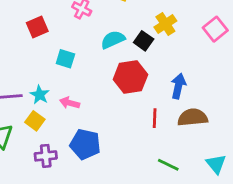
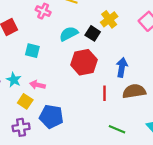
yellow square: (35, 121) -> (25, 101), moved

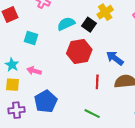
blue arrow: (122, 67) -> (115, 58), turned -66
yellow square: (25, 101) -> (12, 85), moved, turned -32
blue pentagon: (51, 117) -> (46, 101), turned 30
green line: (117, 129) -> (92, 114), moved

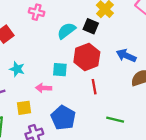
cyan square: (31, 38) -> (60, 70), moved
cyan star: (12, 65) -> (17, 69), moved
red line: (97, 82) -> (94, 87), moved

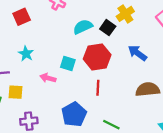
blue arrow: (126, 56) -> (137, 53), moved
yellow square: (24, 108) -> (15, 92), moved
blue pentagon: (63, 118) -> (74, 114), moved

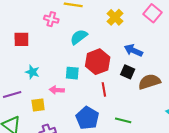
red square: (22, 17) -> (21, 39), turned 35
black square: (108, 28) -> (128, 72), moved
yellow square: (15, 92) -> (38, 105), moved

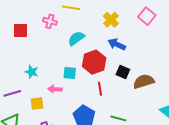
red square: (21, 39) -> (20, 31), moved
blue arrow: (133, 50) -> (117, 44), moved

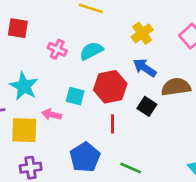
pink cross: (50, 21) -> (57, 49), moved
cyan star: (32, 72) -> (24, 86), size x1.5
brown semicircle: (144, 81) -> (176, 87), moved
yellow square: (37, 104) -> (24, 130), size x1.5

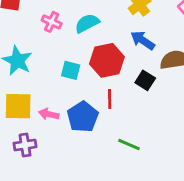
pink arrow: (52, 115) -> (49, 114), moved
blue pentagon: (85, 157) -> (83, 117), moved

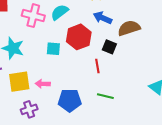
pink cross: (52, 22) -> (33, 16), size x1.5
red line: (110, 99) -> (97, 66), moved
blue pentagon: (83, 117) -> (70, 100), moved, turned -30

